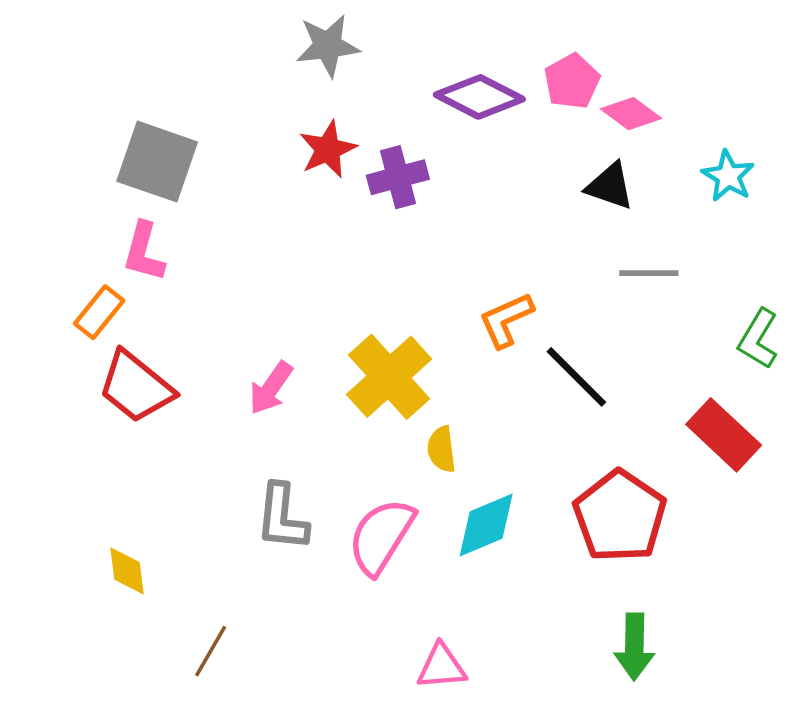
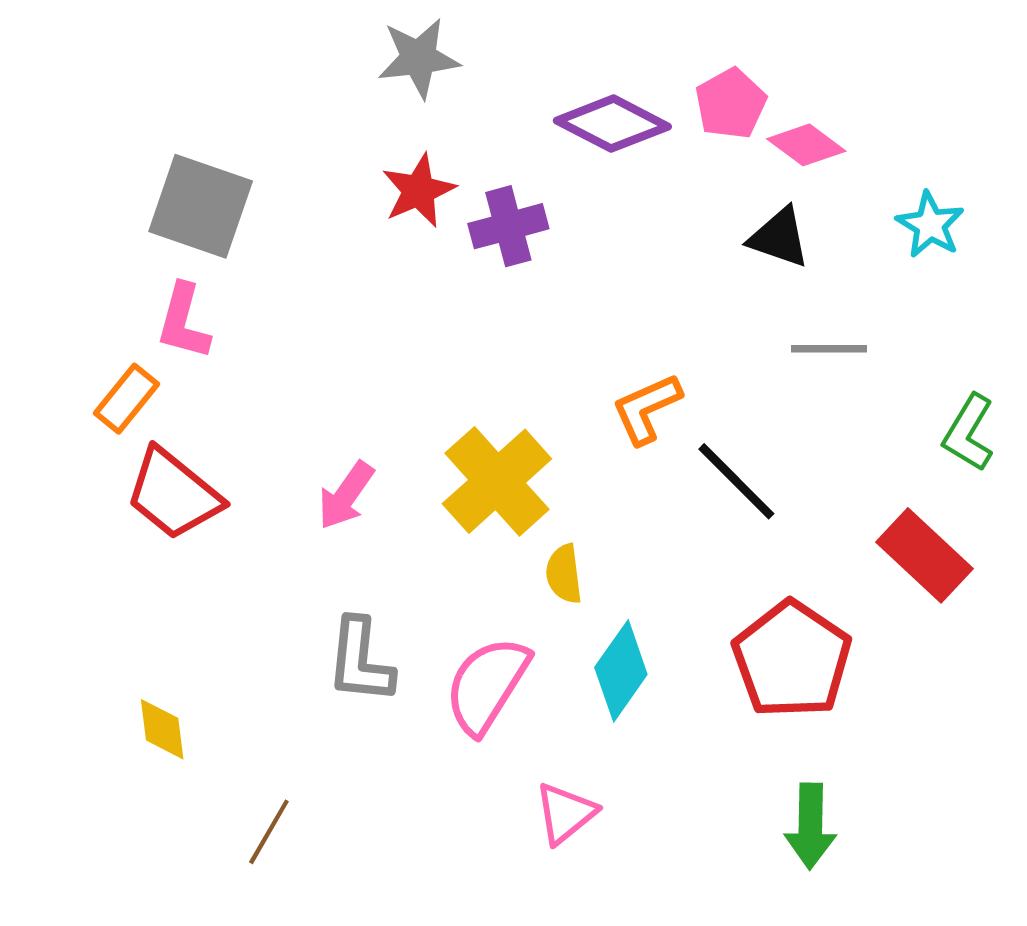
cyan diamond: (486, 525) -> (621, 671), turned -32
pink triangle: (441, 667) -> (565, 813), moved, turned -34

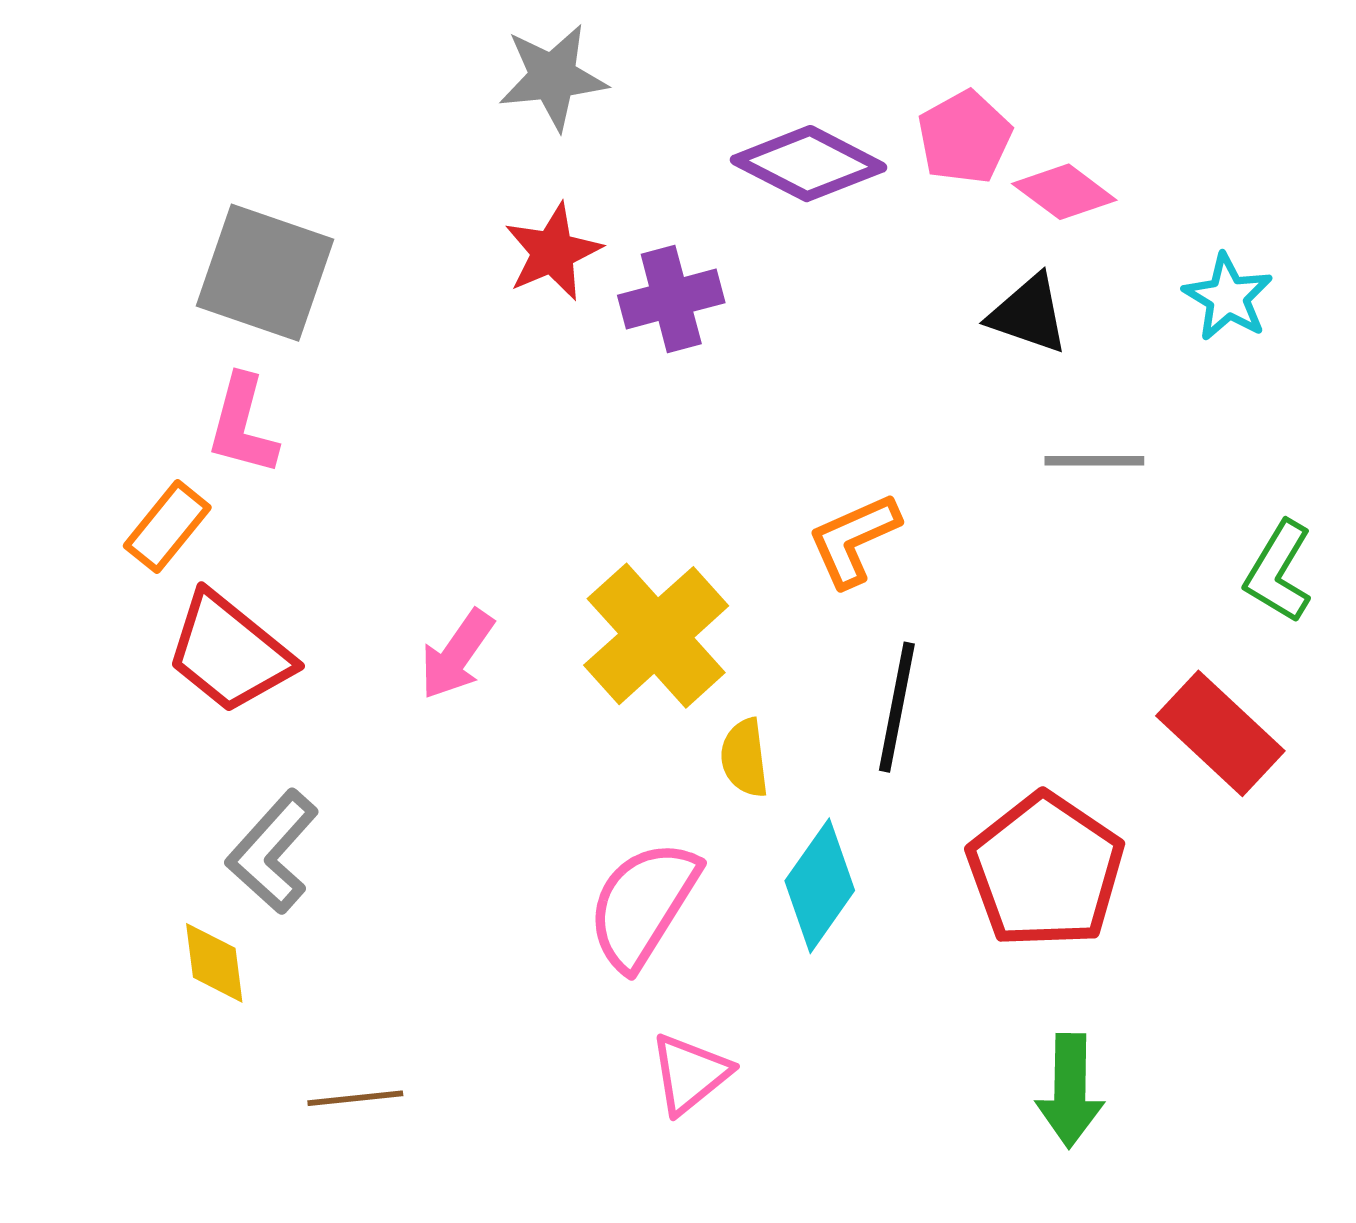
black line: (736, 481) -> (897, 707), moved, turned 56
gray L-shape: (360, 661) -> (273, 852), moved, turned 36
pink triangle: (565, 813) -> (690, 1074), moved
brown line: (269, 832) -> (355, 1098), turned 54

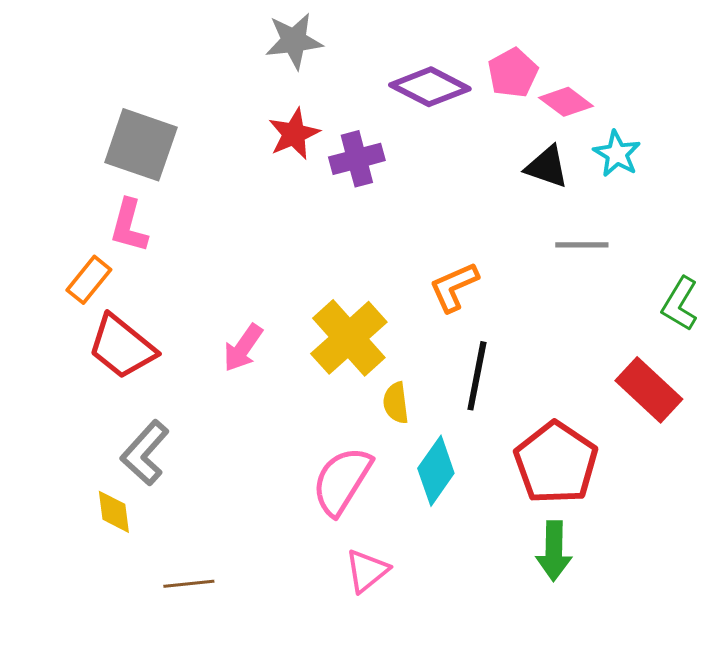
cyan star: (1228, 297) -> (617, 154), moved
green arrow: (1070, 1091) -> (554, 551), moved

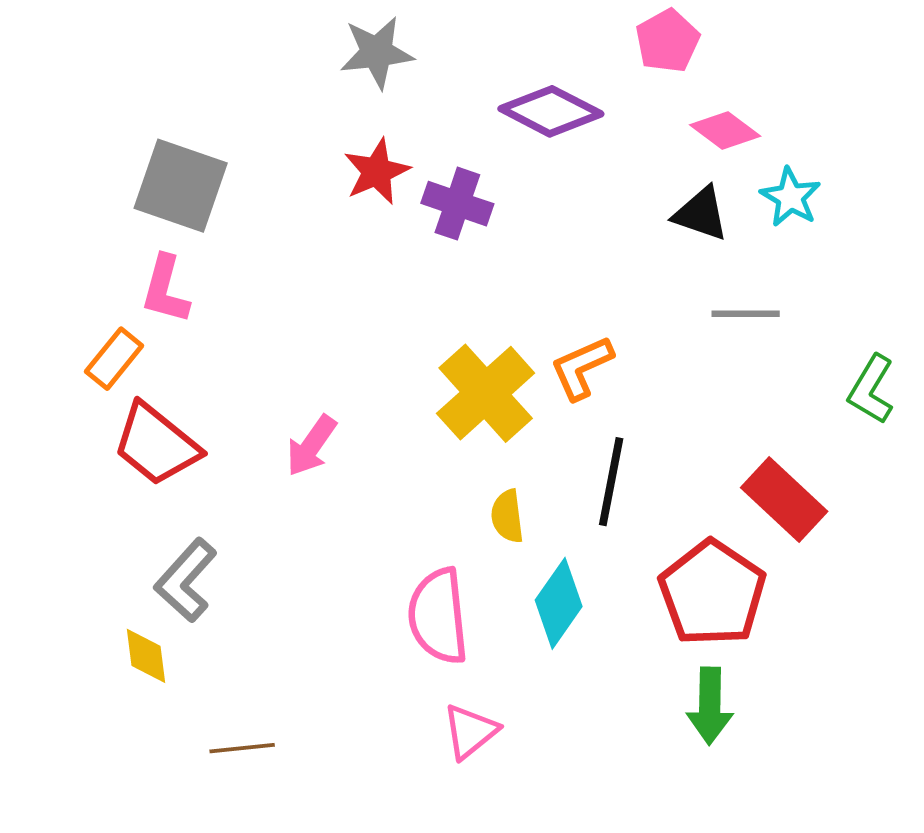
pink pentagon: (513, 73) -> (668, 41), moved
purple cross: (357, 159) -> (457, 204), turned 34
yellow cross: (349, 338) -> (486, 393), moved
red rectangle: (649, 390) -> (784, 500), moved
pink semicircle: (342, 481) -> (438, 616), turned -38

